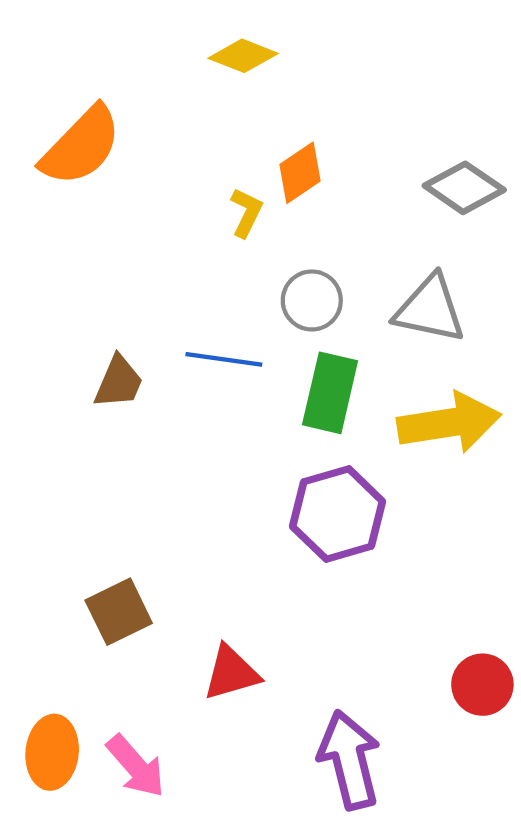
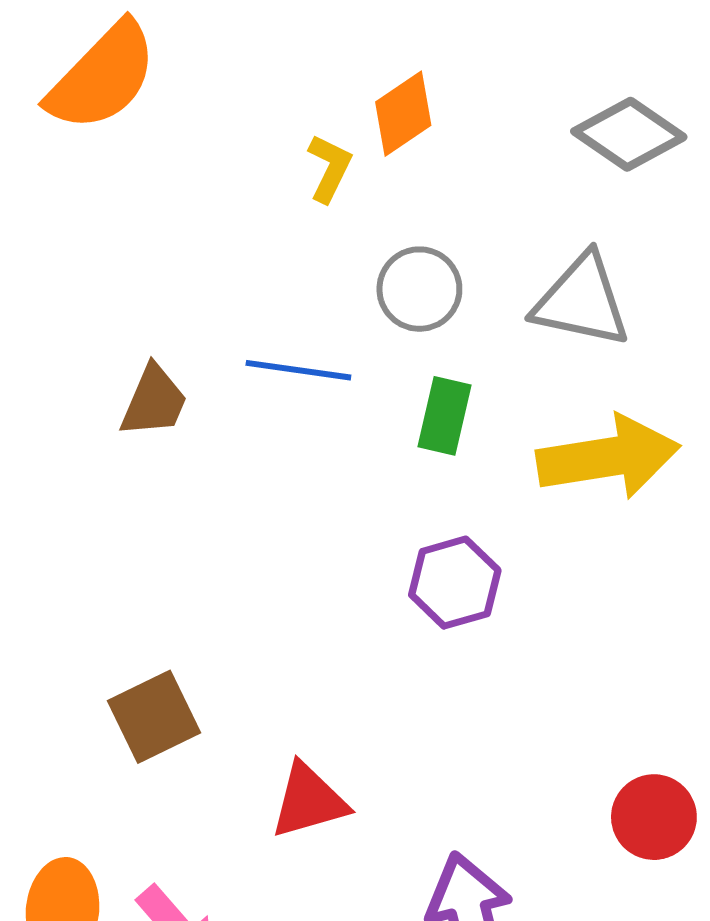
green rectangle: (330, 393) -> (444, 416), size x0.7
purple hexagon: (338, 514) -> (455, 583), size x0.7

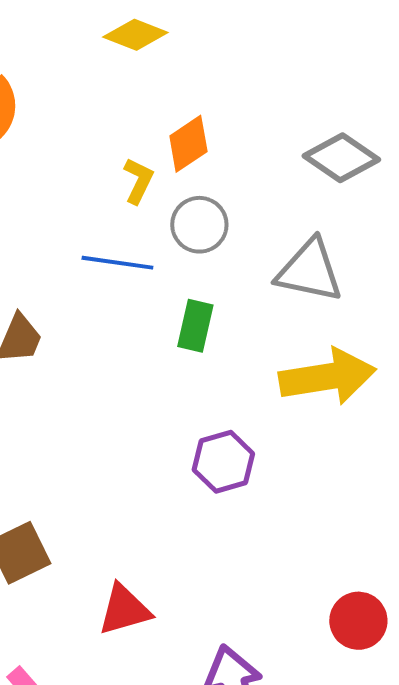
gray circle: (419, 289) -> (199, 225), moved
blue line: (298, 370) -> (117, 263), moved
green rectangle: (444, 416) -> (195, 326), moved

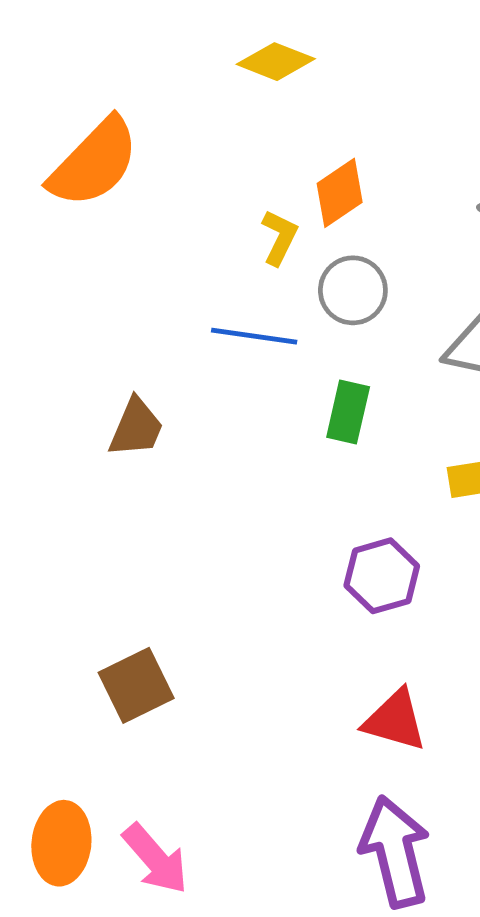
red triangle: (124, 610) -> (395, 720), moved, turned 32

